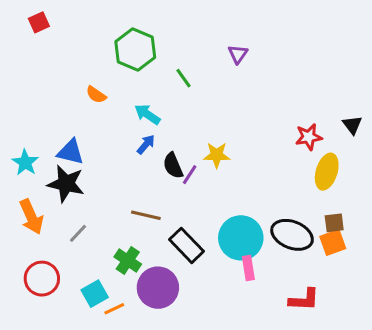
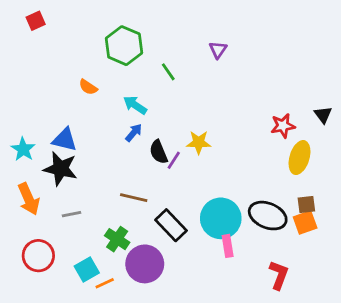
gray line: (78, 233) -> (72, 214), turned 36
red L-shape: (304, 300) -> (279, 275), turned -72

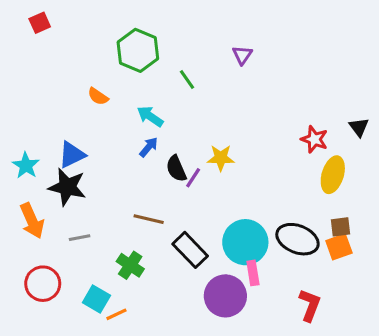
red star: (283, 126) -> (314, 139), turned 30
blue triangle: (65, 140) -> (72, 155), turned -40
purple circle: (145, 264) -> (225, 296), moved
cyan square: (87, 269) -> (96, 299), turned -30

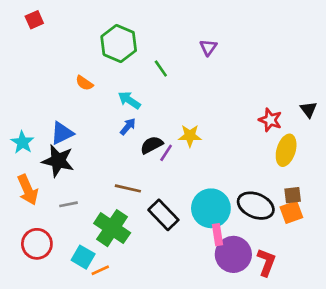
black semicircle: (176, 169) -> (152, 145), turned 85
green cross: (130, 265) -> (112, 228), size x1.5
purple circle: (225, 296) -> (233, 254), moved

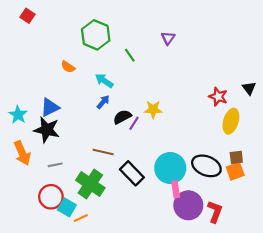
red square: (34, 20) -> (28, 16), turned -32
red circle: (37, 244) -> (51, 197), moved

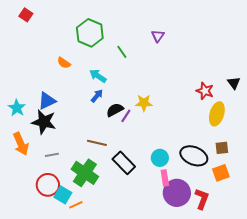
cyan circle: (170, 168) -> (160, 158), size x0.6
orange square: (235, 171) -> (221, 173), moved

